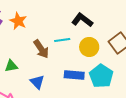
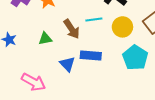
green triangle: (11, 66) -> (45, 39), moved
blue rectangle: (74, 75) -> (91, 56), moved

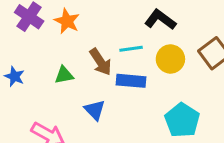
blue rectangle: (91, 56) -> (131, 81), moved
cyan pentagon: (135, 58) -> (182, 120), moved

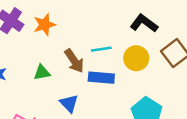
black L-shape: (160, 20) -> (144, 23), moved
orange star: (67, 21) -> (44, 25), turned 30

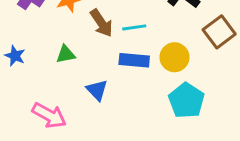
yellow circle: (136, 58) -> (174, 57), moved
brown arrow: (74, 61) -> (101, 23), moved

